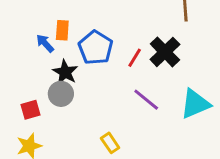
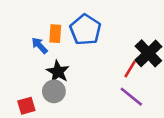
blue pentagon: (96, 48) -> (85, 30), moved
red line: (135, 58) -> (130, 69), moved

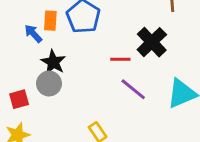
red line: (130, 69) -> (120, 59), moved, turned 60

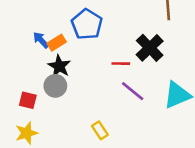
orange rectangle: (50, 21) -> (57, 43), moved, turned 54
red square: (19, 99) -> (28, 100), turned 30

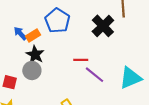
black cross: (150, 48) -> (103, 26), moved
red line: (121, 64) -> (81, 60), moved

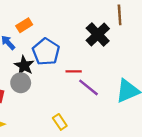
blue pentagon: (57, 21) -> (46, 52), moved
orange rectangle: (33, 36) -> (24, 25), moved

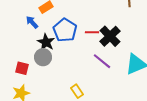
black cross: (98, 34) -> (110, 36), moved
red line: (74, 71) -> (92, 32), moved

